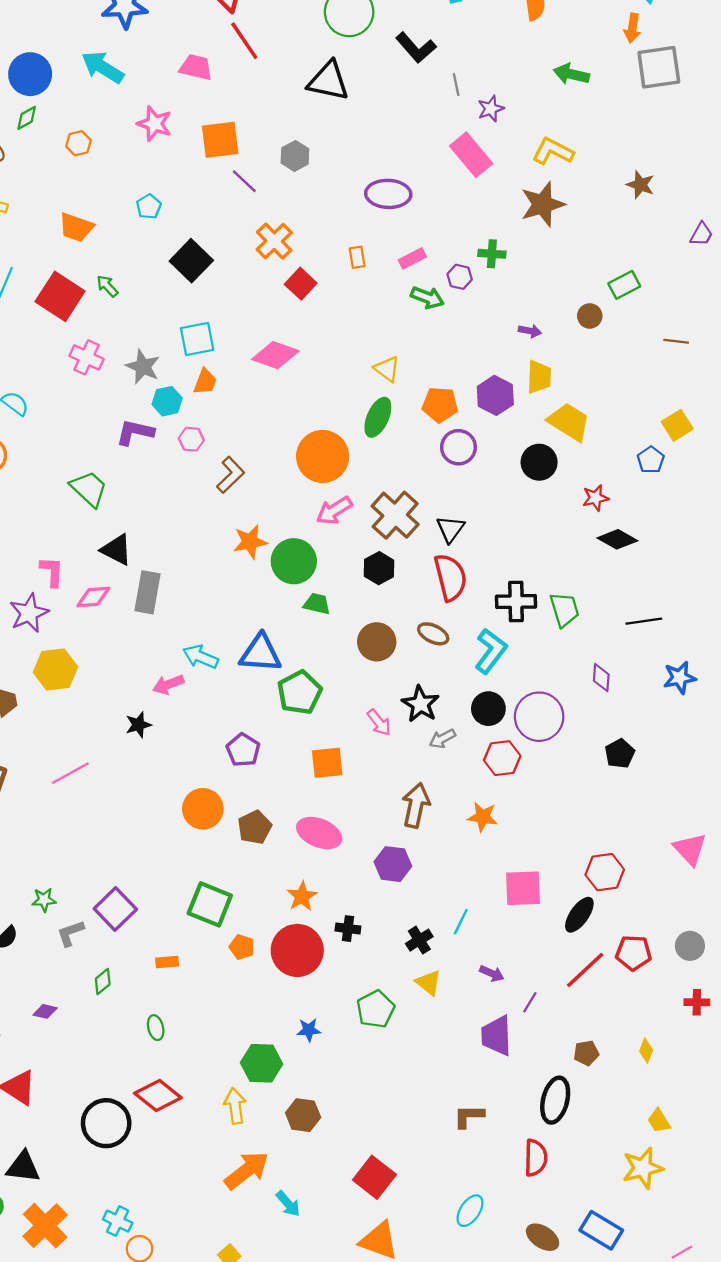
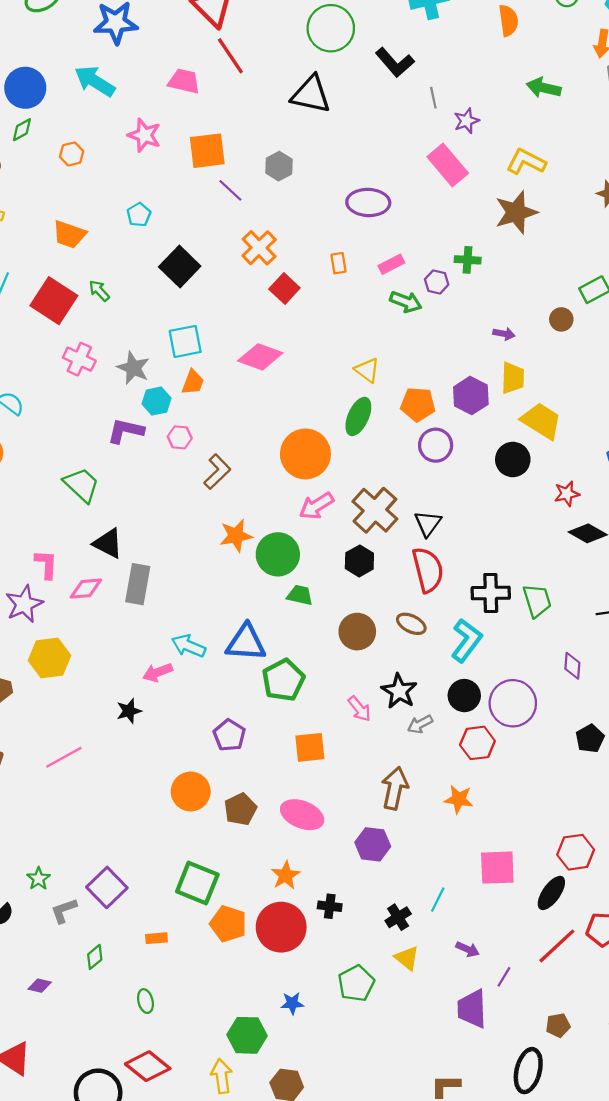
green star: (44, 900) -> (38, 879), turned -30
orange pentagon: (242, 947) -> (228, 924), size x1.5

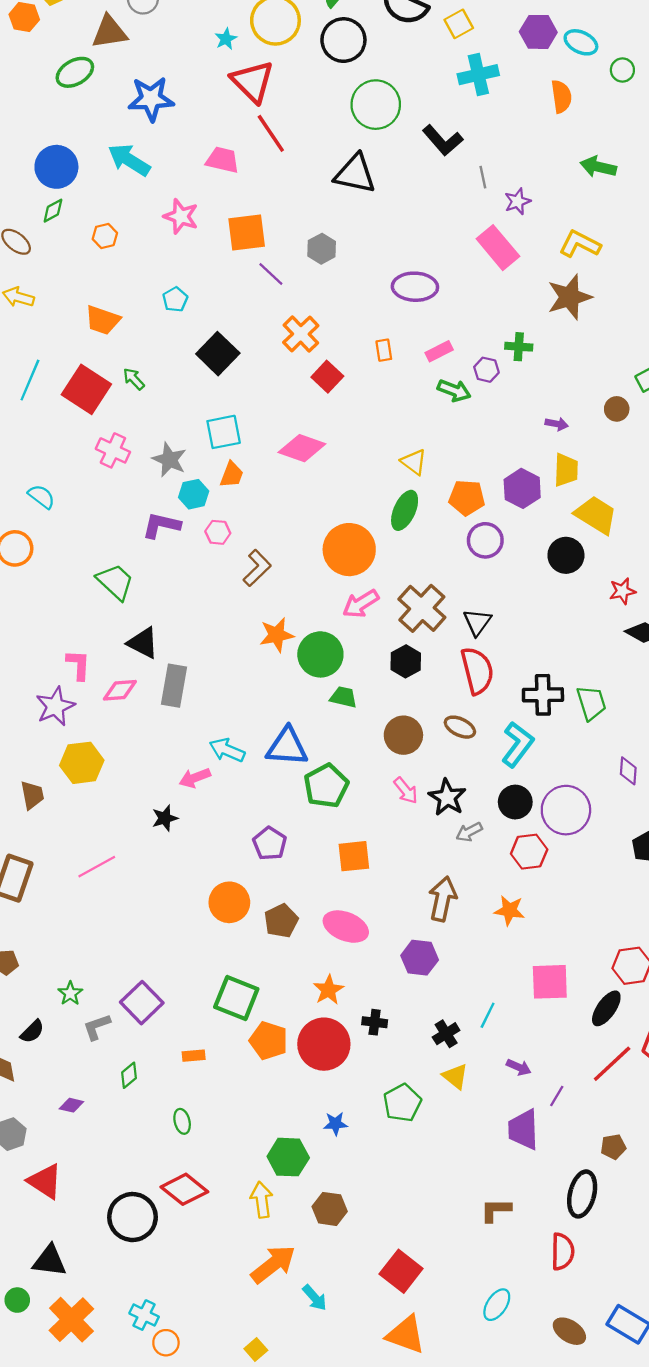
pink arrow: (359, 709) -> (406, 790), moved

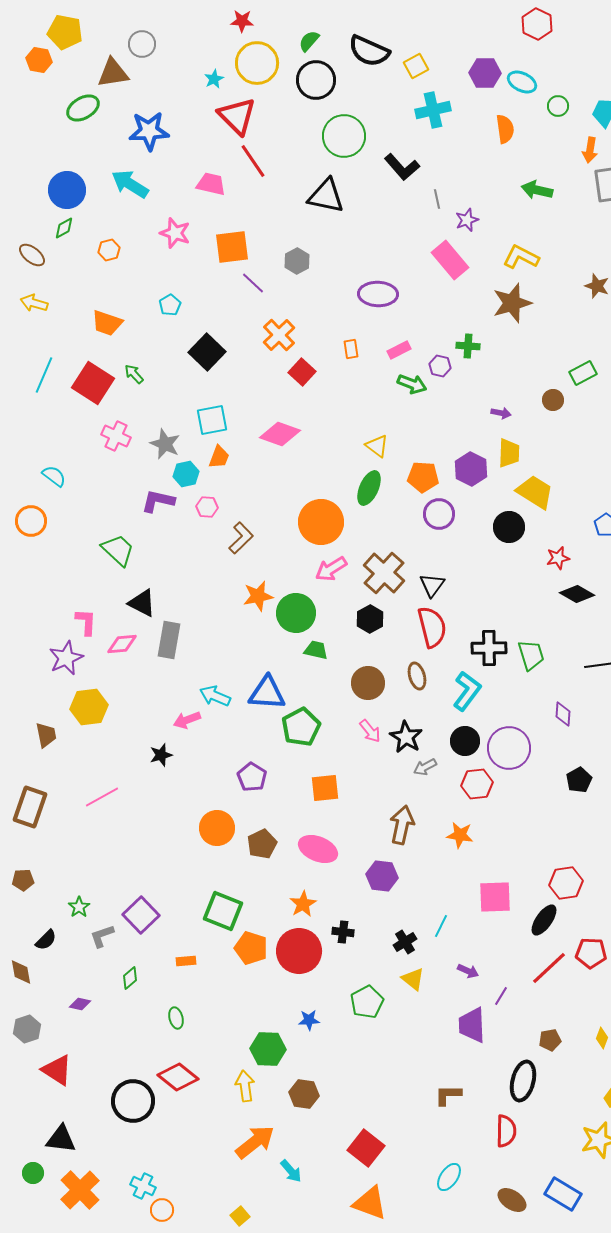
brown ellipse: (460, 727) -> (417, 676), turned 48

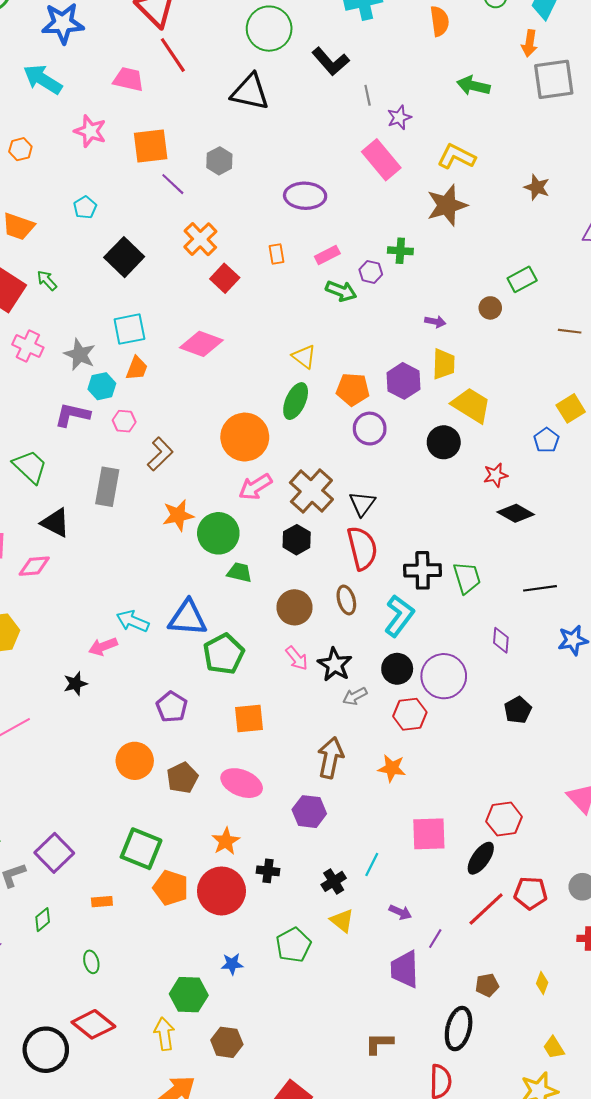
gray rectangle: (169, 640) -> (107, 487), moved

